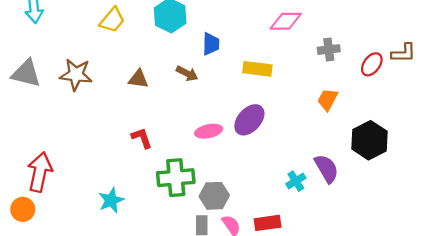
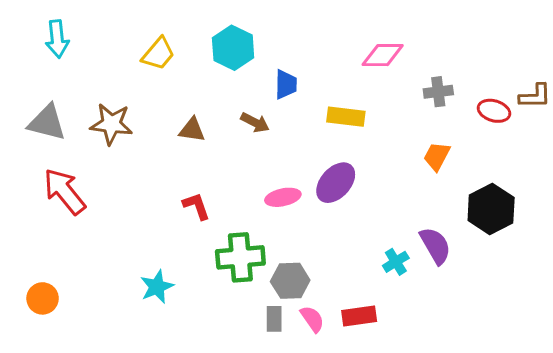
red ellipse: (372, 64) -> (494, 111), turned 70
red arrow: (40, 172) -> (65, 191), moved, turned -51

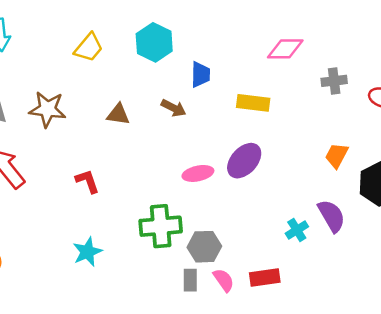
orange trapezoid: (437, 156) -> (337, 155), moved
red L-shape: (196, 206) -> (87, 181), moved

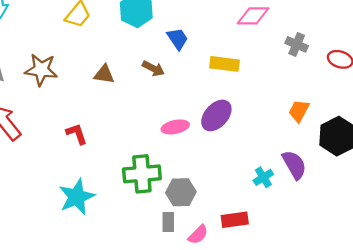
blue trapezoid: (200, 75) -> (177, 39), turned -35
gray cross: (334, 81) -> (297, 44), turned 30
cyan star: (87, 252) -> (77, 197), size x1.4
pink semicircle: (224, 280) -> (198, 235), moved, turned 80

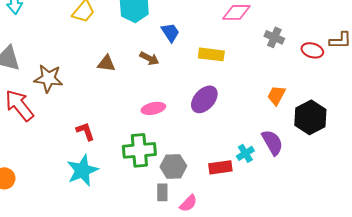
brown star: (41, 70) -> (48, 78), moved
pink ellipse: (175, 127) -> (153, 108), moved
red L-shape: (77, 134) -> (85, 131), moved
red rectangle: (235, 220) -> (220, 167), moved

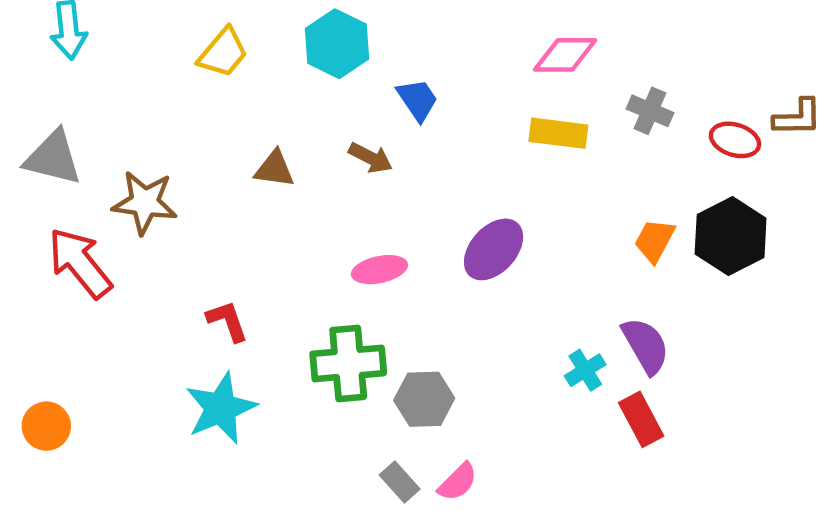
yellow rectangle: (211, 54) -> (558, 133), moved
black hexagon: (310, 117) -> (731, 236), moved
red rectangle: (220, 167) -> (641, 419), moved, turned 70
gray rectangle: (162, 192) -> (400, 482), moved, turned -42

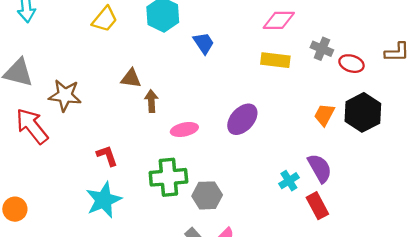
red ellipse: (735, 140) -> (352, 64), moved
brown arrow: (371, 158) -> (151, 101), moved, turned -120

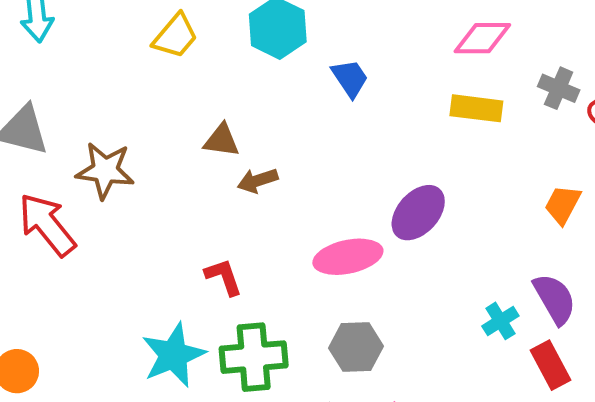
brown arrow: (151, 101) -> (258, 181), turned -105
pink ellipse: (184, 129) -> (348, 257), moved, size x1.4
red L-shape: (107, 156) -> (224, 277), moved
green cross: (168, 177) -> (254, 357), moved

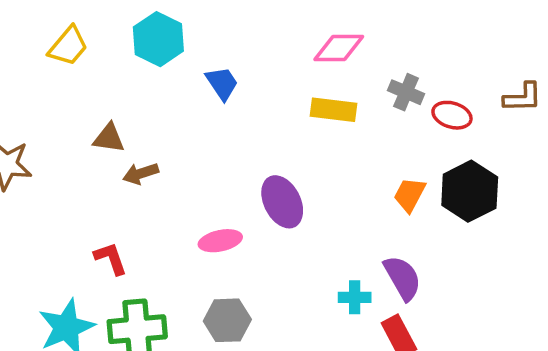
purple ellipse: (418, 213) -> (282, 202), turned -69
pink ellipse: (348, 257) -> (220, 241), size x0.7
cyan cross: (500, 321) -> (355, 297), turned 32

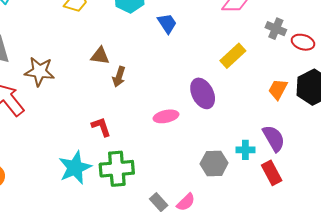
yellow rectangle: (333, 110) -> (233, 56), moved, turned -50
brown arrow: (141, 174) -> (119, 77), turned -54
gray hexagon: (227, 320) -> (214, 163), moved

